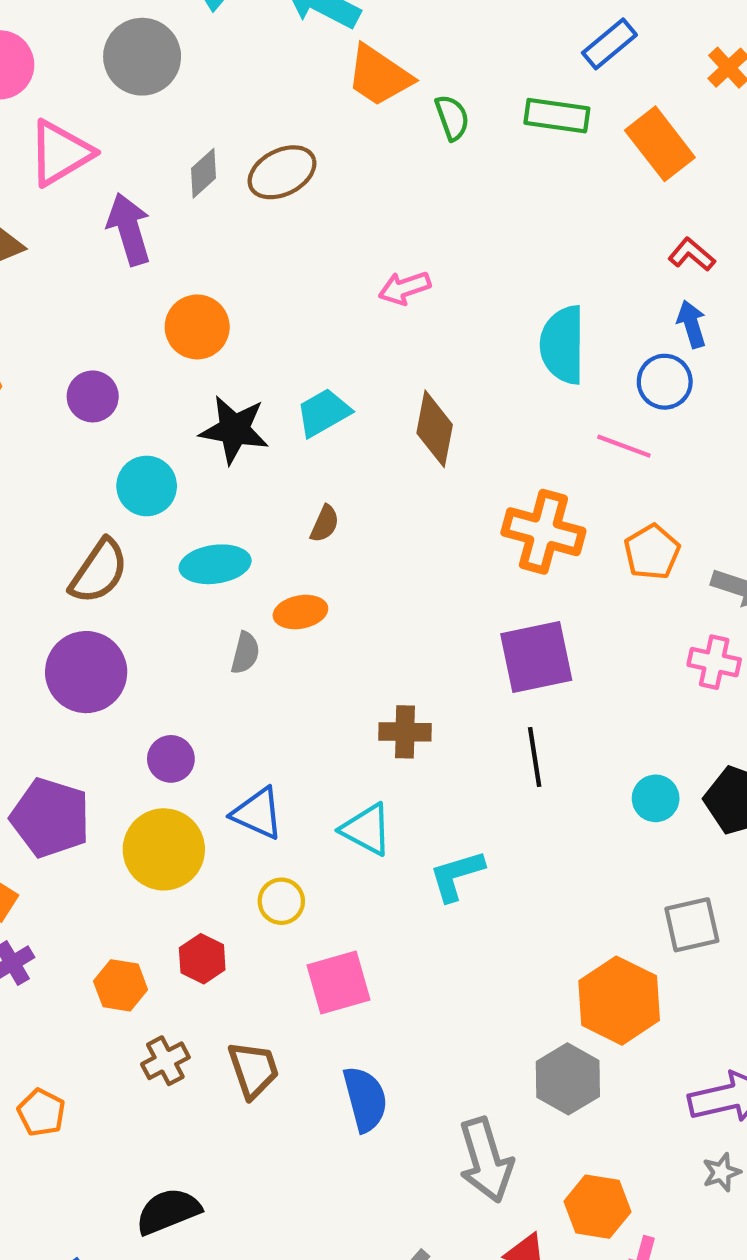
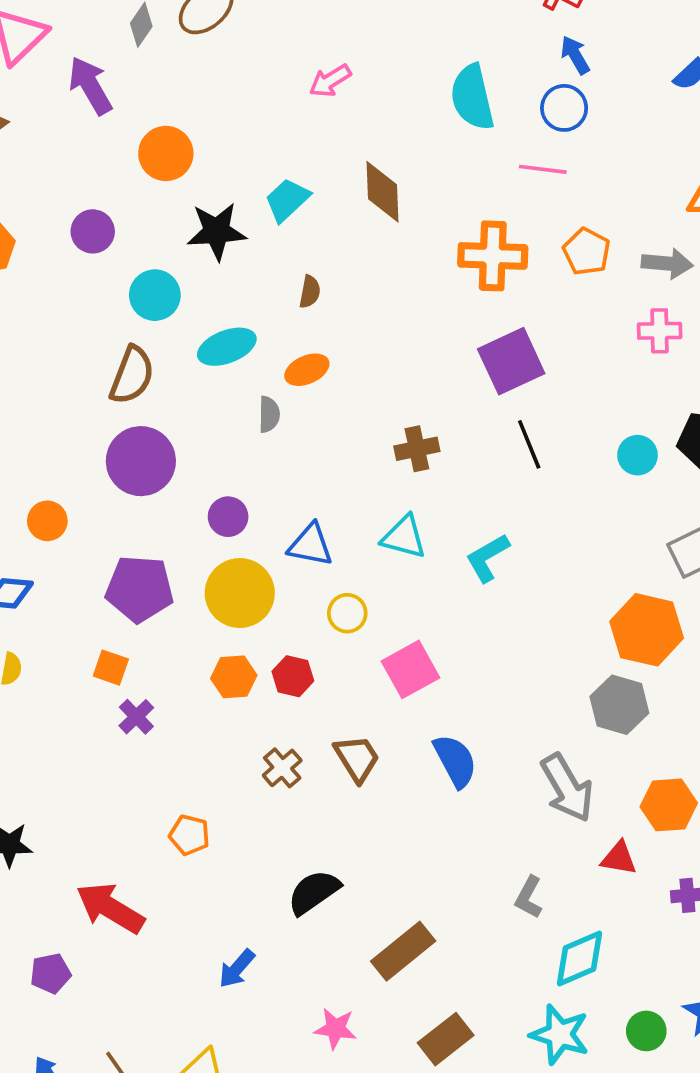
orange hexagon: (121, 985) -> (234, 677), moved

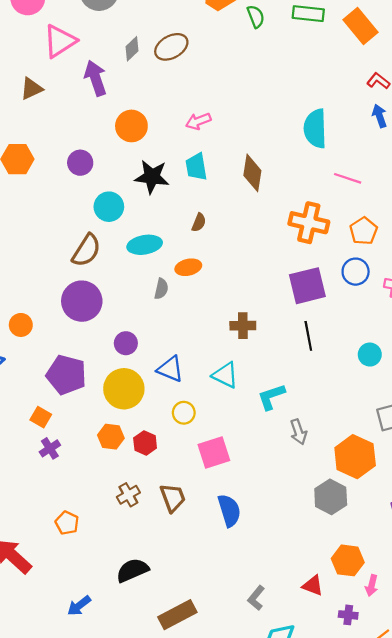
pink arrow: (330, 81) -> (198, 121), moved
blue circle: (564, 108) -> (356, 272), moved
cyan trapezoid: (287, 200) -> (196, 167), turned -68
gray arrow: (567, 788) -> (298, 432), moved, size x0.6

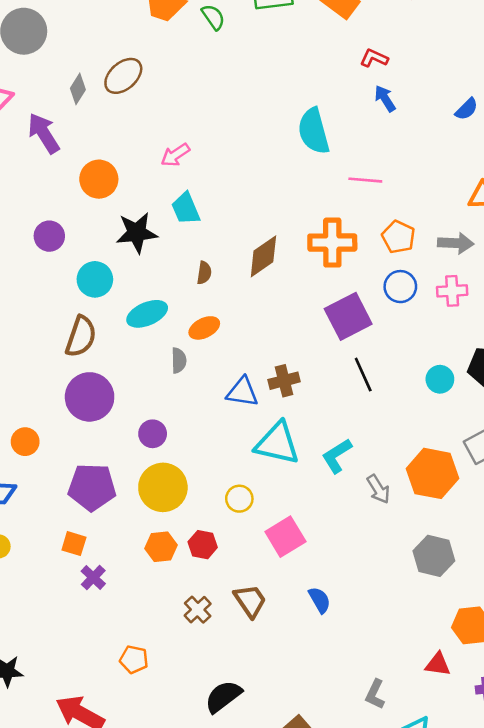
brown diamond: (252, 173) -> (263, 256), moved, turned 60
blue triangle: (170, 369) -> (242, 392), moved
cyan triangle: (225, 375) -> (277, 443), size x1.4
orange hexagon: (355, 457) -> (433, 473), moved
blue semicircle: (229, 510) -> (320, 600), size x0.7

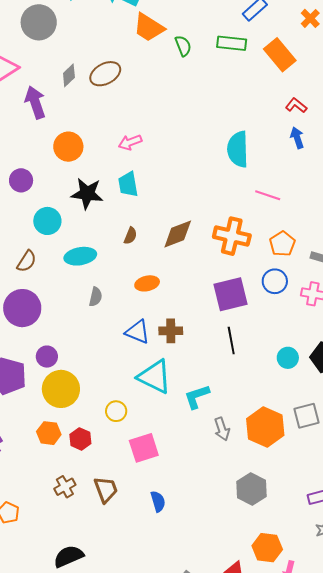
orange ellipse: (204, 328) -> (147, 283), moved
brown semicircle: (81, 337) -> (27, 261), size x0.7
purple circle: (153, 434) -> (47, 357), moved

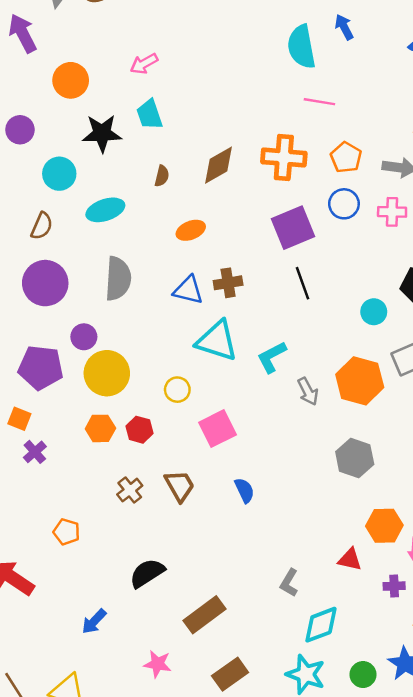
cyan semicircle: (238, 149) -> (301, 47), moved
gray semicircle: (96, 297) -> (118, 279), moved, size x1.8
cyan circle: (288, 358) -> (374, 312), moved

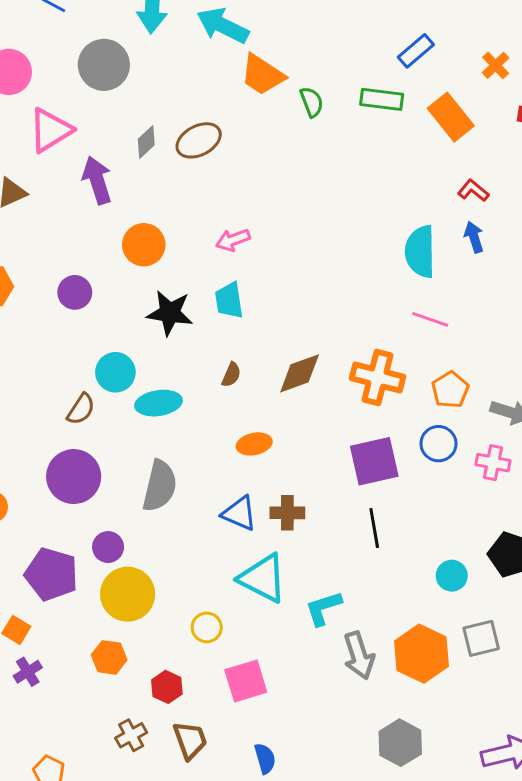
cyan circle: (59, 174) -> (115, 372), moved
gray arrow: (308, 391) -> (359, 656), size x1.4
red hexagon: (140, 430) -> (167, 687), moved

